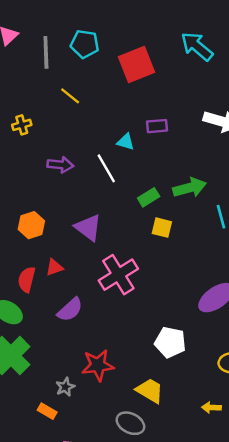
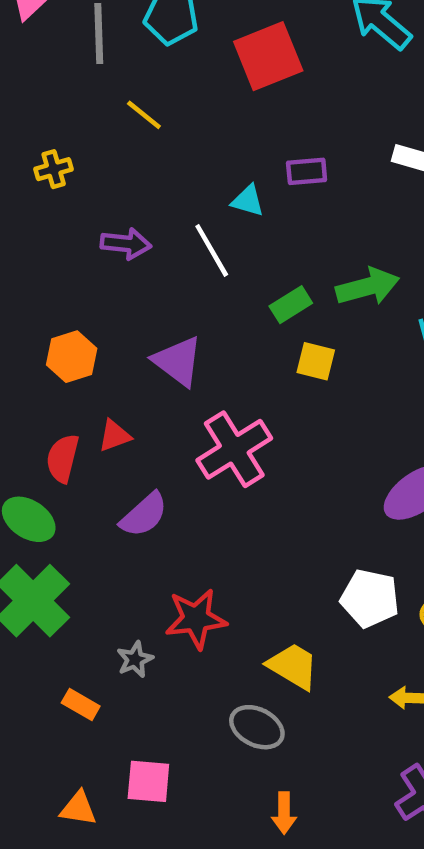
white pentagon: (170, 342) -> (370, 598), moved
orange rectangle: (47, 411) -> (81, 705), moved

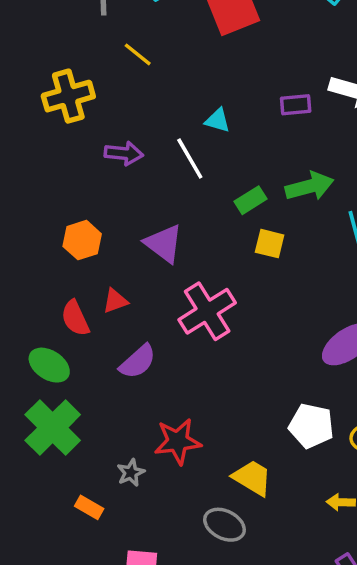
yellow cross: (54, 169) -> (68, 96), size x1.8
purple rectangle: (307, 171) -> (296, 105), moved
red semicircle: (63, 458) -> (75, 318), turned -39

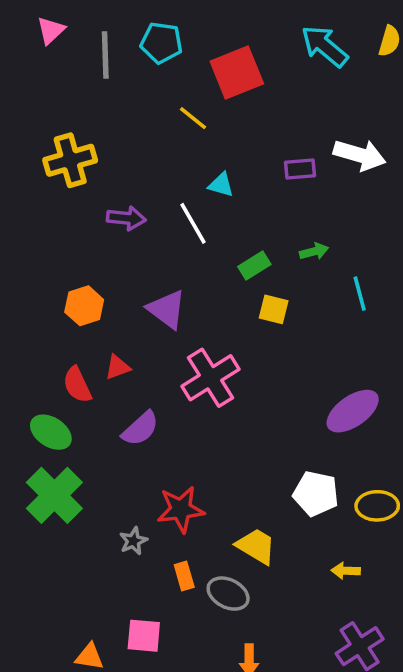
yellow line: (138, 54) -> (193, 118), moved
green arrow: (310, 186) -> (314, 251), size x0.6
orange rectangle: (89, 507) -> (184, 576), moved, turned 44

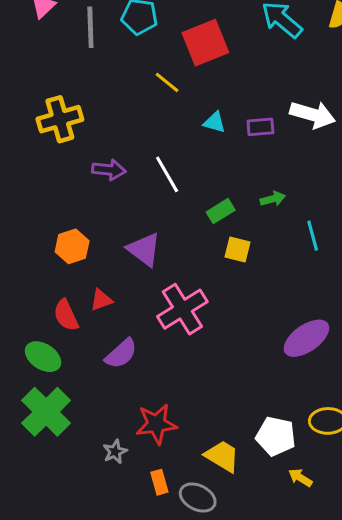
cyan triangle: (221, 185) -> (215, 122), moved
white pentagon: (316, 494) -> (276, 436), moved
yellow arrow: (346, 571) -> (300, 478), turned 30

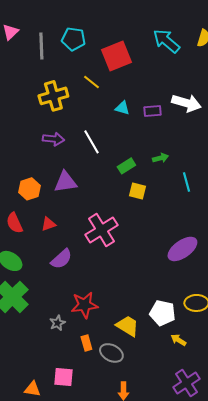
yellow cross: (60, 119) -> (53, 96), moved
purple triangle: (144, 249) -> (65, 182), moved, turned -45
red semicircle: (66, 315) -> (14, 223), moved

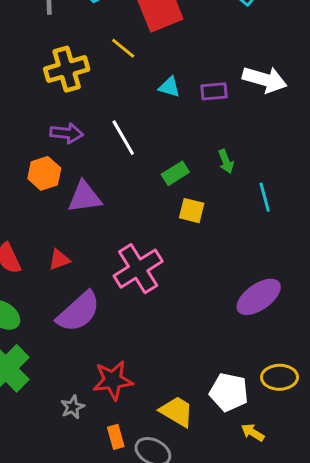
green arrow: (160, 158) -> (226, 161), turned 84
orange hexagon: (29, 189) -> (44, 173), moved
purple semicircle: (61, 259) -> (79, 312), size x1.4

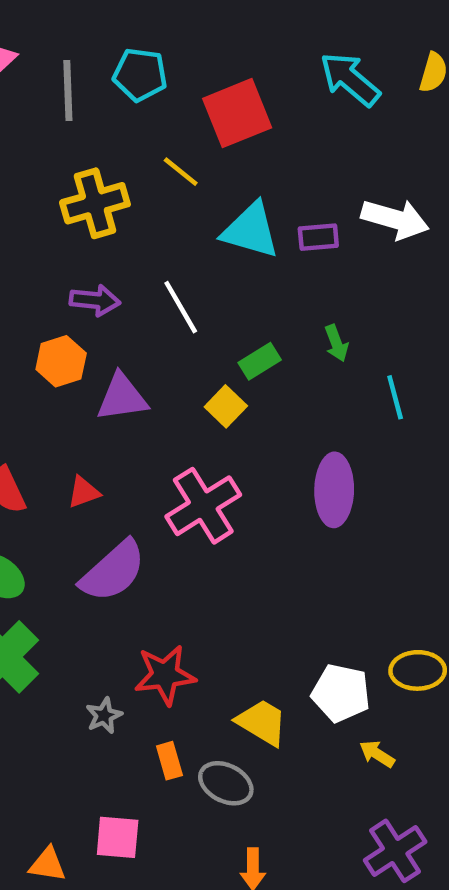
cyan triangle: (169, 87) -> (251, 230), size x1.8
yellow square: (192, 211) -> (226, 406), moved, turned 30
purple ellipse: (259, 297) -> (334, 490), moved, turned -54

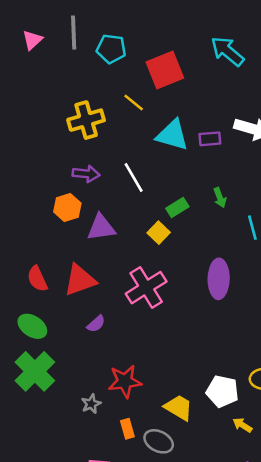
gray line: (68, 90) -> (74, 33), moved
red triangle: (84, 492) -> (80, 280), size x1.8
purple semicircle: (113, 571) -> (96, 324), size x0.5

